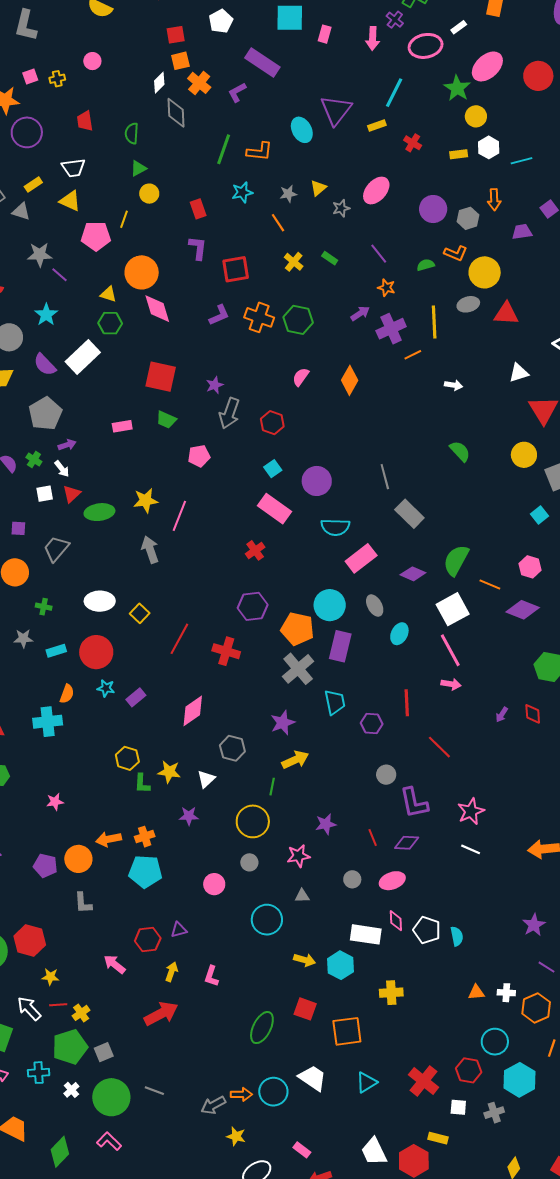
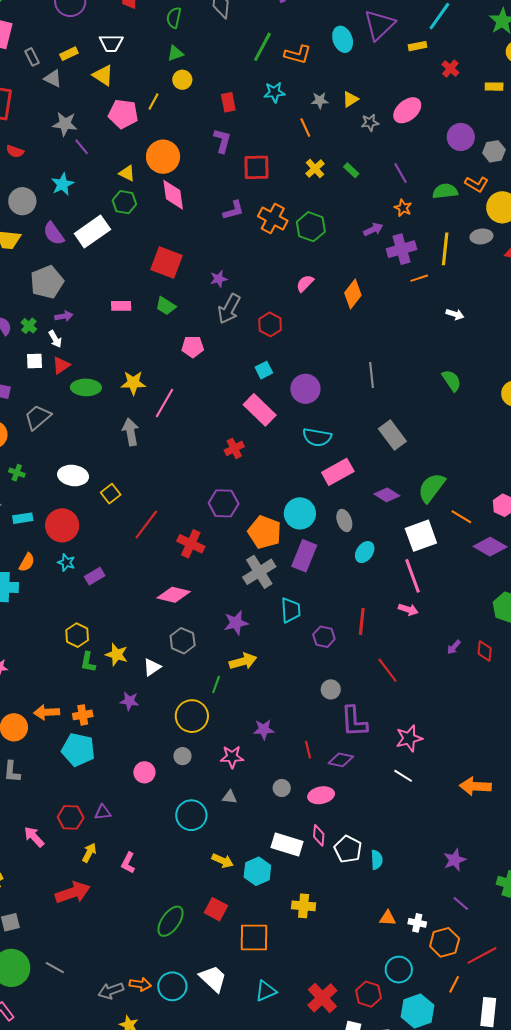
green semicircle: (426, 265) -> (445, 191), size x1.4
gray line: (385, 477) -> (371, 375), moved
pink diamond: (193, 711) -> (174, 595), moved, turned 40

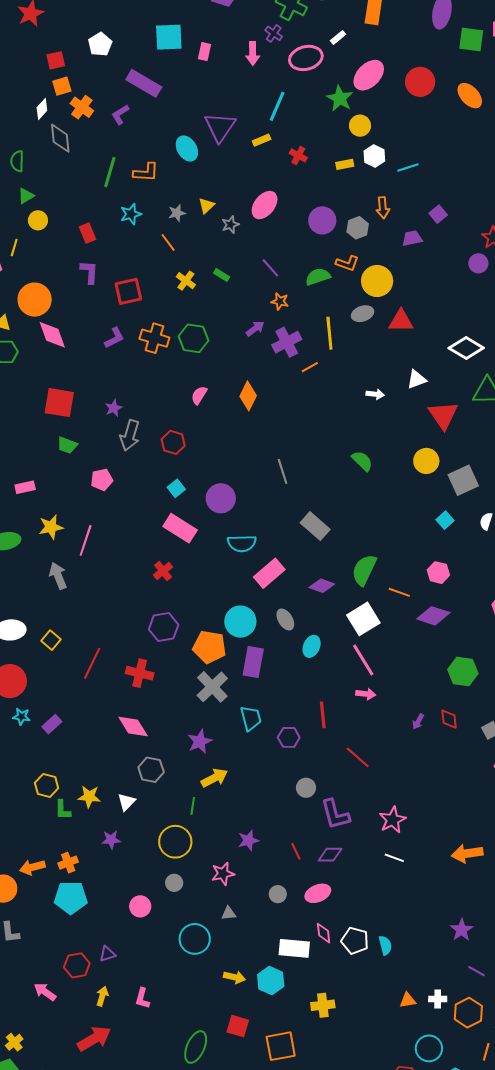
pink rectangle: (121, 306) -> (25, 487), moved
white arrow: (455, 314) -> (375, 394), moved
pink diamond: (174, 595) -> (133, 727), turned 56

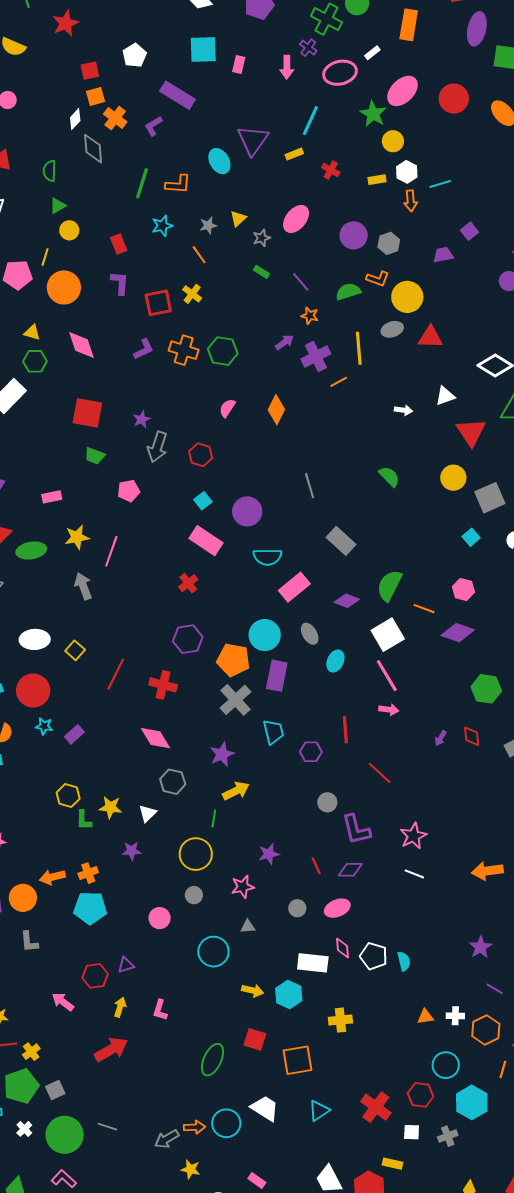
orange arrow: (383, 208) -> (411, 201), moved
green rectangle: (222, 275) -> (262, 272), moved
yellow cross: (186, 281) -> (192, 294), moved
orange circle: (35, 300) -> (64, 287), moved

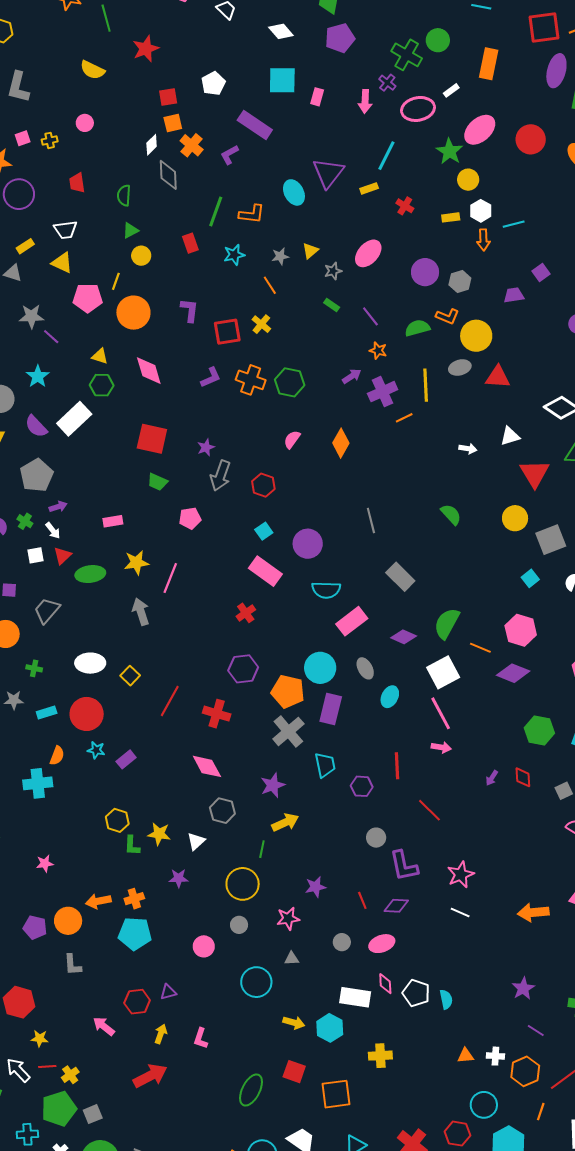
red rectangle: (119, 244) -> (190, 243), moved
pink hexagon: (463, 589) -> (521, 630), size x1.4

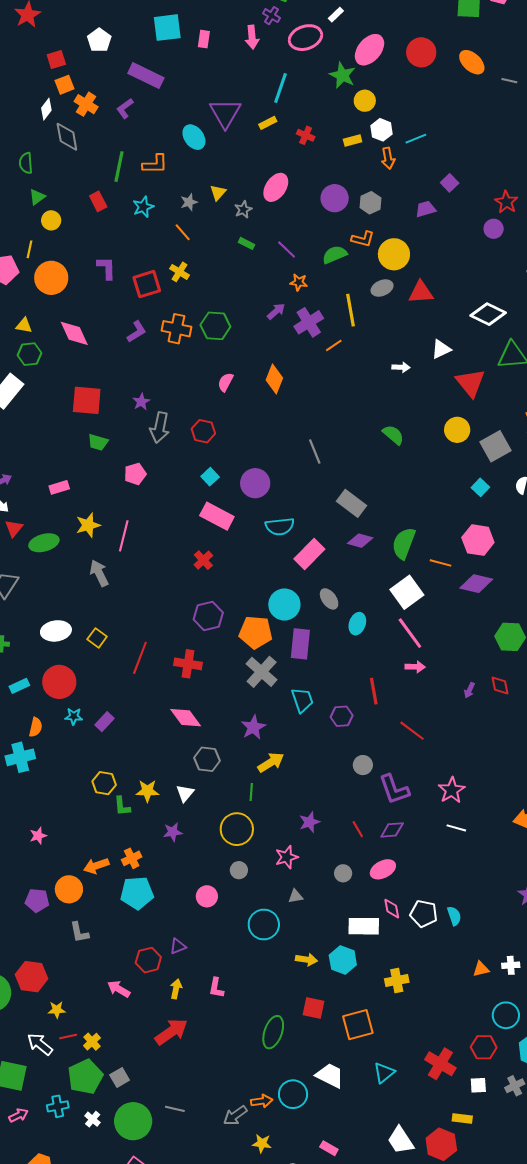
purple diamond: (404, 637) -> (360, 541), moved

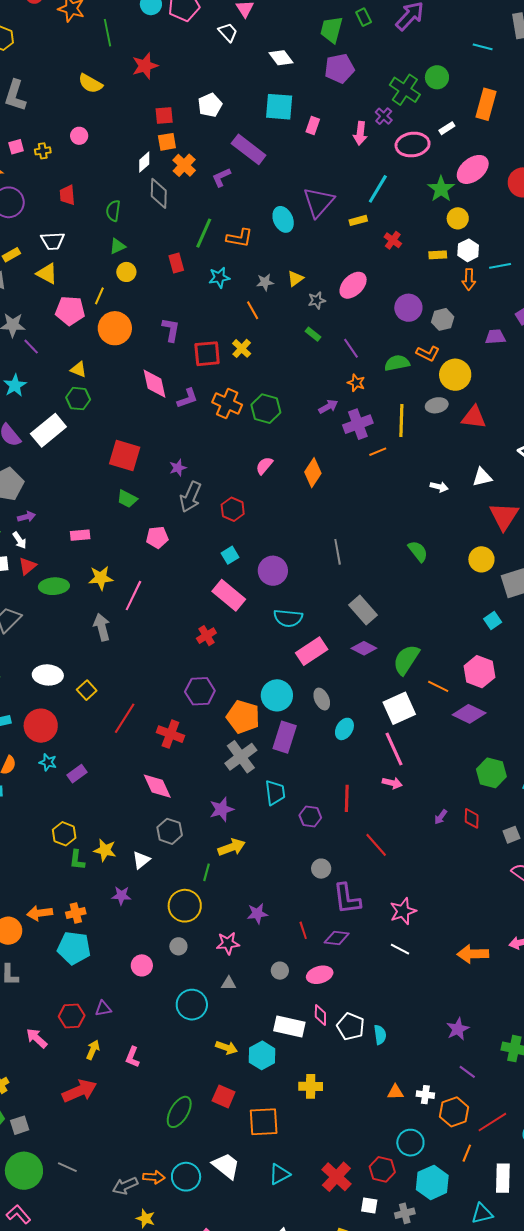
pink diamond: (74, 333) -> (155, 384), moved

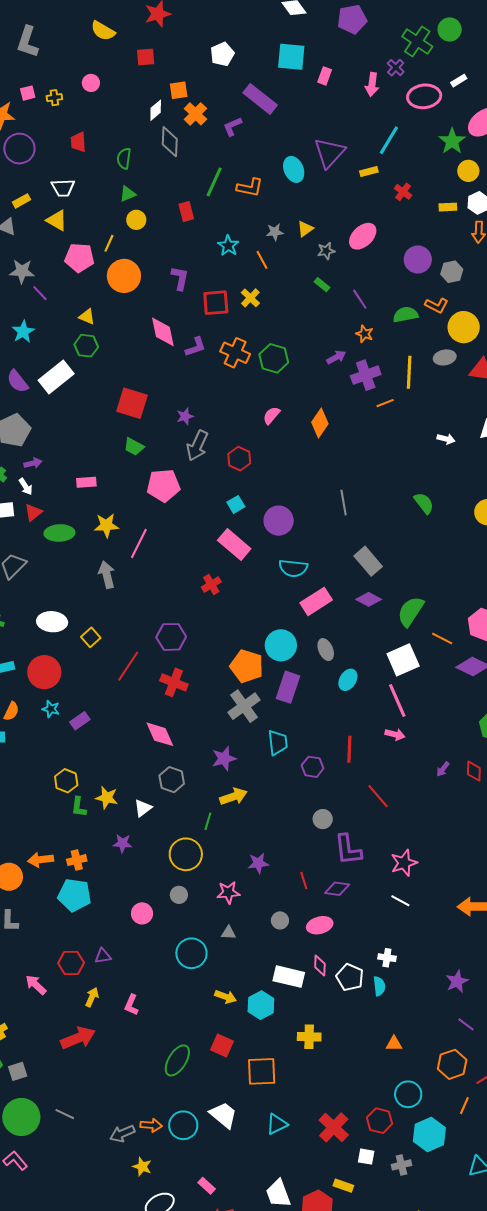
red square: (164, 116) -> (146, 57), moved
cyan star: (219, 277) -> (228, 246), moved, turned -30
pink pentagon: (157, 537) -> (163, 486), size x1.5
purple hexagon: (200, 691) -> (171, 637), moved
white cross: (425, 1095) -> (387, 958), moved

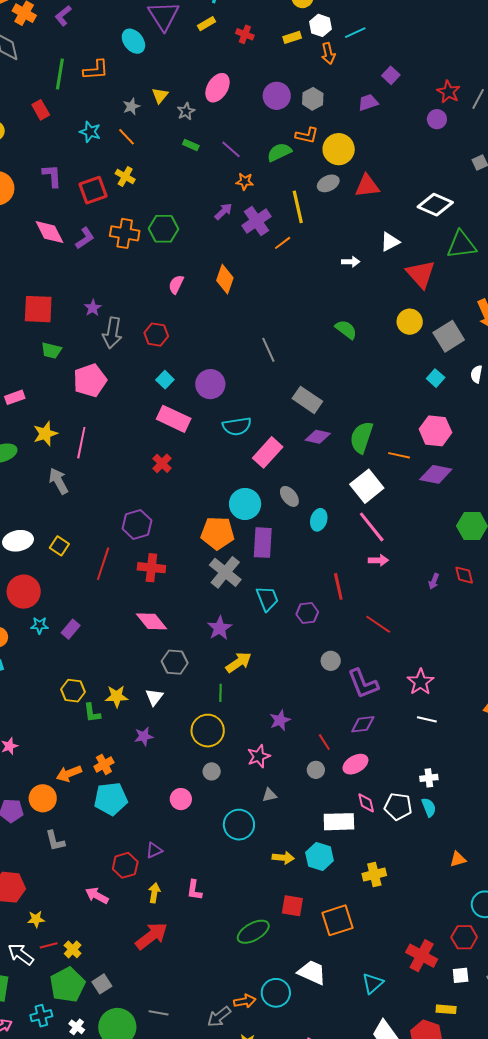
red line: (304, 881) -> (324, 742), moved
green ellipse: (177, 1060) -> (253, 932), turned 44
cyan triangle: (277, 1124) -> (373, 983), moved

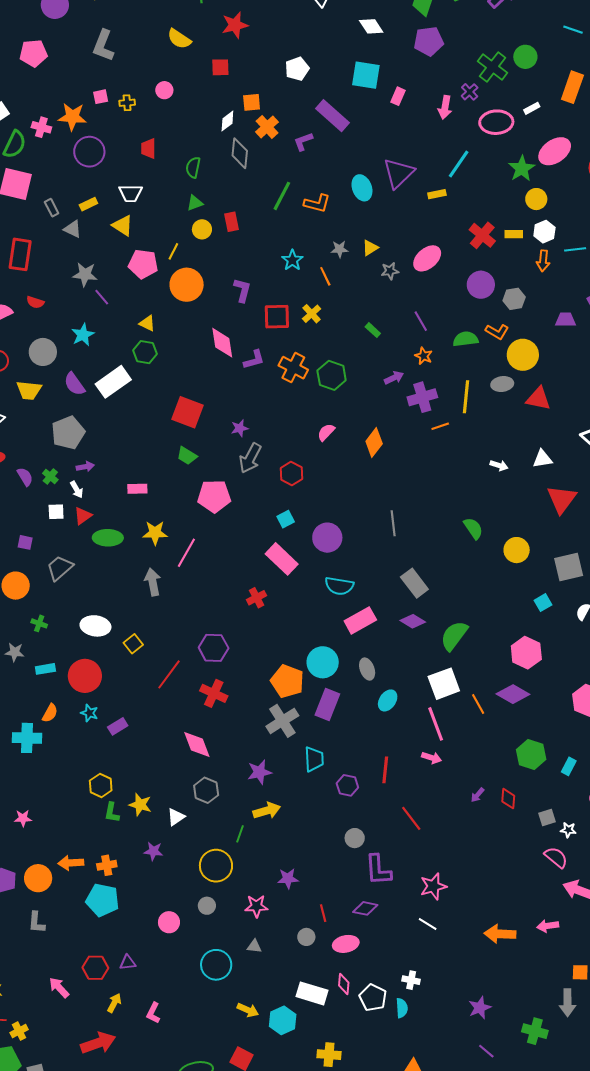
red cross: (245, 34) -> (482, 235), moved, size x1.5
red rectangle: (41, 110) -> (231, 222), moved
green rectangle: (191, 145) -> (373, 330), moved
yellow circle: (410, 322) -> (517, 550), moved
orange line: (399, 455) -> (478, 704), moved, turned 30

